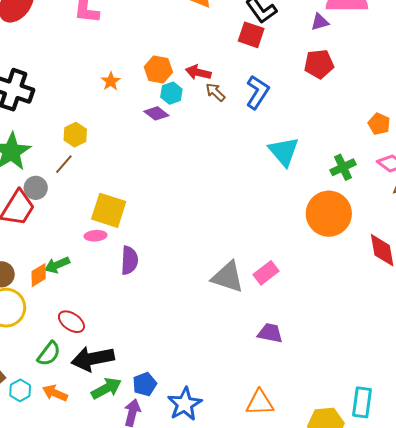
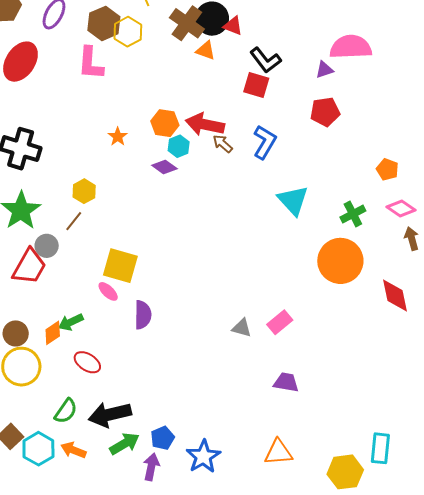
red arrow: (198, 72) -> (205, 124), size x1.5
pink ellipse: (96, 236) -> (108, 291), turned 50
gray triangle: (228, 277) -> (242, 328), size x0.6
red ellipse: (71, 322) -> (87, 362), moved
cyan hexagon: (20, 390) -> (38, 449), size x1.5

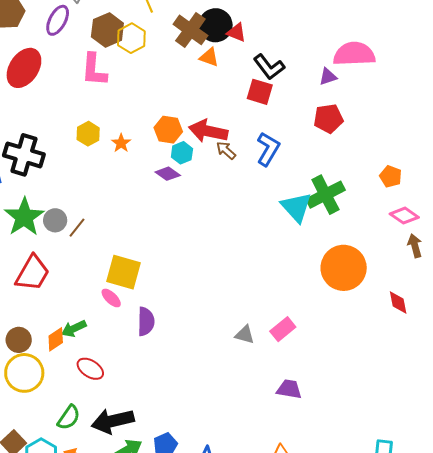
yellow hexagon: (84, 191) -> (88, 134), moved
green cross: (353, 214) -> (325, 195), moved, size x1.5
gray circle: (47, 246) -> (55, 220), moved
red diamond: (395, 295) -> (398, 303), size x0.7

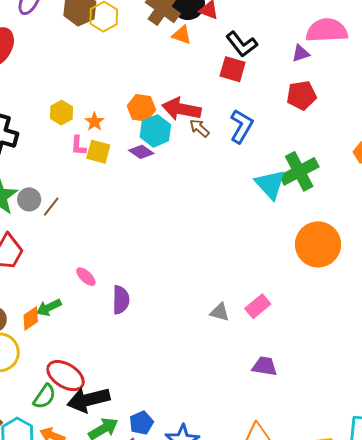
pink L-shape: (94, 70) -> (78, 146), moved, size x0.6
cyan hexagon: (182, 153) -> (155, 131), size x1.4
yellow square: (123, 272) -> (98, 152), moved, size x0.7
red ellipse: (90, 369) -> (66, 376), moved, size x1.4

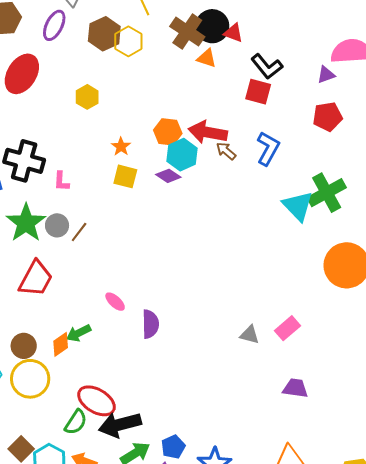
yellow hexagon: (61, 113) -> (87, 97), moved
pink L-shape: (78, 146) -> (61, 181), moved

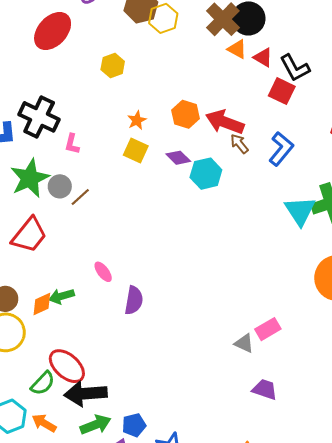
red triangle: (233, 33) -> (263, 57), moved
cyan hexagon: (182, 155) -> (206, 174), moved
gray triangle: (250, 335) -> (244, 343), moved

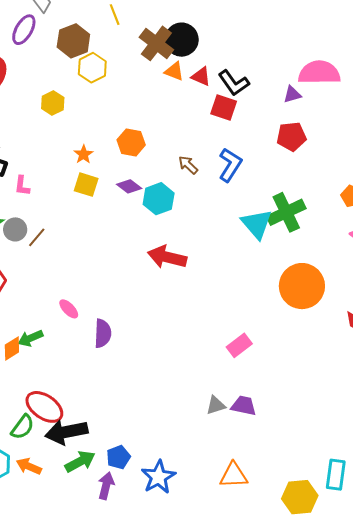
yellow hexagon: (163, 18) -> (92, 68), moved
red arrow: (225, 122) -> (167, 257), moved
gray triangle: (244, 343) -> (216, 405), moved, turned -35

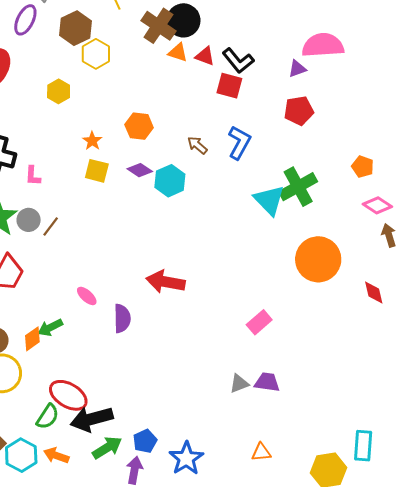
red arrow: (167, 257) -> (166, 282), moved
orange triangle: (234, 475) -> (261, 452), size x0.7

